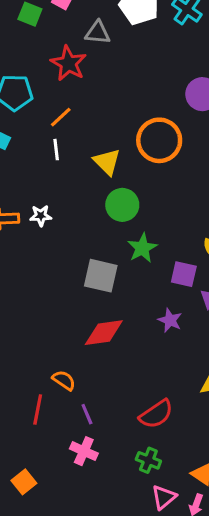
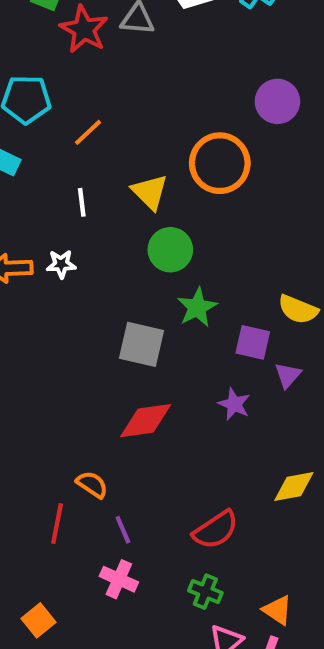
red star: (68, 63) -> (84, 29), moved
white line: (56, 150) -> (82, 202), moved

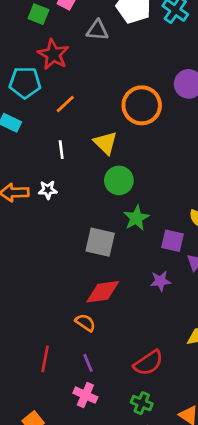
red star: (84, 29) -> (53, 54), moved
orange circle: (220, 163) -> (142, 105), moved
purple star: (234, 404) -> (160, 281), turned -30
orange semicircle: (92, 484) -> (85, 323), moved

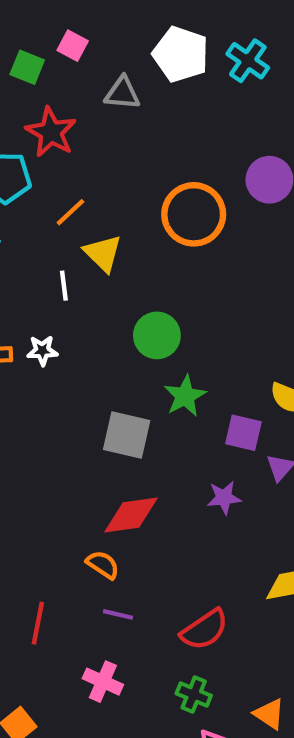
yellow triangle: (105, 143) -> (103, 253), moved
purple line: (88, 363) -> (118, 614), moved, turned -54

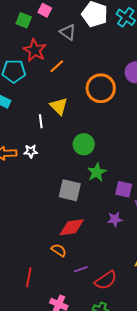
gray triangle: (122, 93) -> (68, 32), turned 30
orange line: (70, 212) -> (57, 66), moved
purple line: (118, 614) -> (81, 269), moved, turned -32

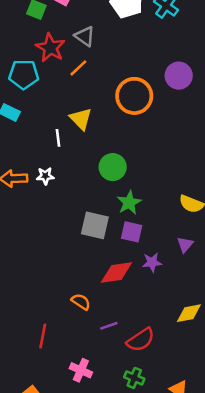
gray triangle: (68, 32) -> (85, 36), moved
purple square: (124, 189) -> (132, 232), moved
red diamond: (72, 227) -> (116, 272), moved

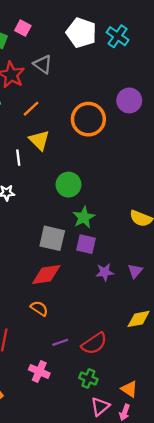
orange line: (78, 68) -> (31, 109), moved
purple triangle: (185, 245) -> (135, 271), moved
red diamond: (116, 272) -> (46, 275), moved
purple line: (109, 326) -> (60, 342), moved

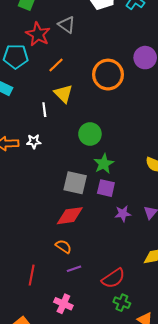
purple line: (60, 342) -> (74, 269), moved
green cross: (88, 378) -> (122, 303), moved

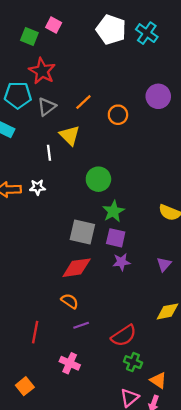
gray triangle: (67, 25) -> (47, 107), moved, turned 48
orange line: (56, 65) -> (83, 102), moved
orange circle: (108, 75) -> (118, 115), size x0.6
purple star: (123, 214) -> (121, 262), moved

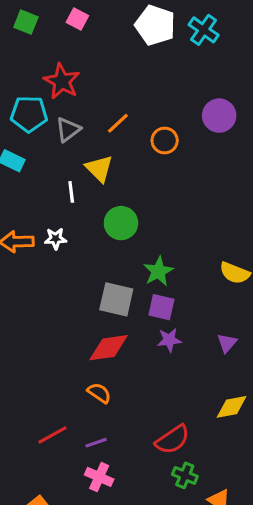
green square: (29, 37) -> (26, 22), moved
green circle: (98, 179) -> (121, 223), moved
purple line: (81, 325) -> (96, 443), moved
red line: (35, 332) -> (52, 435), turned 50

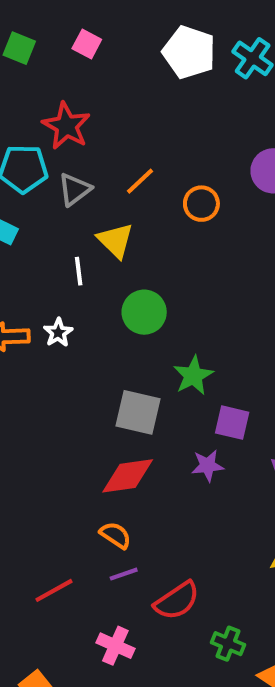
white star: (56, 239) -> (58, 333), turned -30
purple square: (161, 307) -> (232, 423), moved
red semicircle: (172, 440) -> (177, 601), moved
purple line: (96, 443) -> (124, 574), moved

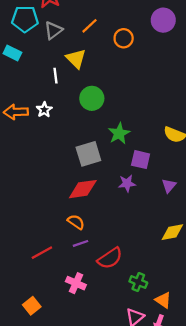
gray square: (138, 412) -> (88, 154), turned -30

